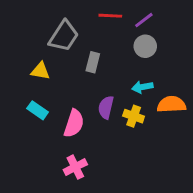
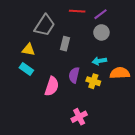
cyan rectangle: (38, 110) -> (26, 69), moved
pink cross: (75, 167) -> (79, 117), moved

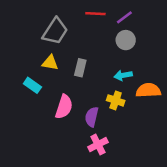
gray rectangle: (65, 44) -> (80, 68), moved
yellow triangle: (28, 50) -> (50, 63), moved
purple semicircle: (74, 75) -> (92, 117), moved

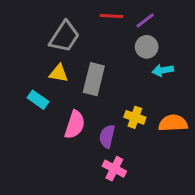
gray rectangle: (80, 68) -> (94, 79), size x1.5
cyan arrow: (123, 75) -> (163, 70), moved
orange semicircle: (148, 90) -> (173, 123), moved
pink cross: (98, 145) -> (114, 169), turned -36

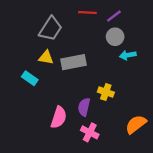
gray rectangle: (94, 79) -> (74, 62), turned 65
orange semicircle: (173, 123) -> (136, 124), moved, turned -35
pink semicircle: (75, 125) -> (59, 117), moved

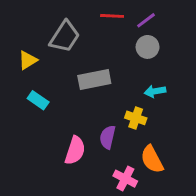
cyan arrow: (128, 55) -> (155, 91), moved
yellow triangle: (46, 57) -> (28, 60), moved, turned -42
orange semicircle: (136, 124) -> (152, 159), moved, turned -80
pink cross: (90, 132) -> (125, 179), moved

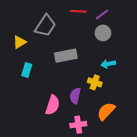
cyan rectangle: (38, 100) -> (27, 70), turned 72
orange semicircle: (152, 159) -> (106, 111), turned 72
pink cross: (125, 179) -> (78, 125), moved, turned -35

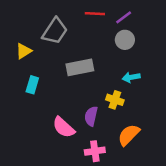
pink semicircle: (53, 105) -> (64, 127), turned 114

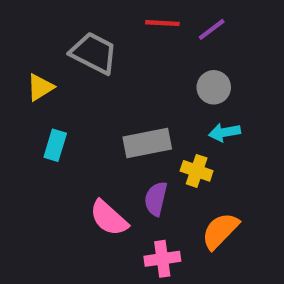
gray trapezoid: (55, 31) -> (94, 53), turned -96
gray circle: (125, 40) -> (214, 87), moved
gray rectangle: (80, 67) -> (147, 143), moved

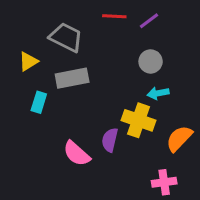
gray rectangle: (147, 143) -> (72, 78), moved
yellow cross: (197, 171) -> (138, 120), size x1.5
orange semicircle: (220, 231) -> (179, 138), moved
pink cross: (162, 259) -> (164, 182), moved

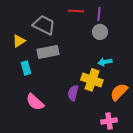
purple line: (149, 21) -> (99, 14), turned -48
gray circle: (151, 61) -> (100, 32), moved
cyan rectangle: (39, 102) -> (26, 68), turned -32
pink semicircle: (77, 154) -> (35, 102), moved

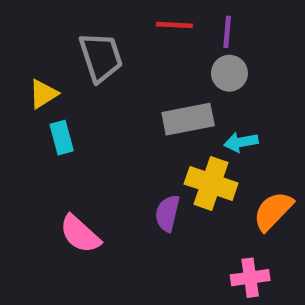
gray trapezoid: (44, 25) -> (101, 57), turned 45
gray rectangle: (48, 52) -> (188, 119), moved
cyan rectangle: (26, 68) -> (62, 138), moved

